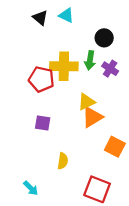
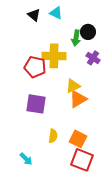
green arrow: (90, 60) -> (76, 38), moved
purple square: (43, 123) -> (36, 104), size x1.5
orange square: (115, 147) -> (78, 139), moved

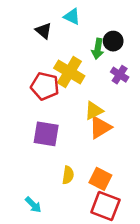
black triangle: (34, 15) -> (44, 31), moved
yellow cross: (54, 56) -> (69, 72), turned 30

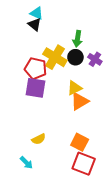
cyan triangle: (72, 17) -> (37, 13), moved
black circle: (113, 41) -> (75, 57), moved
purple square: (46, 134) -> (36, 88), moved
yellow semicircle: (68, 175) -> (39, 139), moved, turned 56

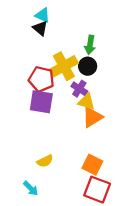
yellow cross: (55, 57) -> (64, 66), turned 30
purple cross: (95, 59) -> (79, 89), moved
yellow triangle: (74, 88) -> (86, 102), turned 42

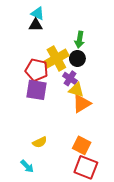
black triangle: (40, 28) -> (36, 25), turned -40

